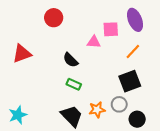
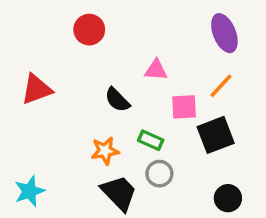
pink square: (111, 29) -> (184, 107), moved
green rectangle: (74, 84) -> (151, 140), moved
gray circle: (119, 104) -> (159, 174), moved
orange star: (97, 110) -> (105, 151), moved

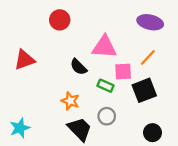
purple ellipse: (224, 33) -> (150, 22), turned -55
pink triangle: (156, 70) -> (104, 47), size x1.6
green rectangle: (151, 140) -> (106, 86), moved
orange star: (105, 151) -> (70, 101), turned 30

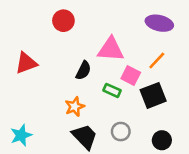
black semicircle: (79, 67) -> (83, 70), turned -108
pink square: (123, 72) -> (131, 75), turned 30
orange star: (70, 101) -> (75, 107), turned 30
gray circle: (107, 116) -> (121, 132), moved

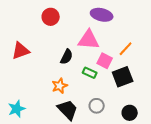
purple ellipse: (159, 23) -> (102, 15), moved

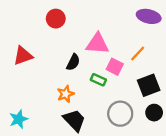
purple ellipse: (102, 15) -> (149, 16), moved
black square: (123, 77) -> (149, 85), moved
gray circle: (97, 106) -> (120, 114), moved, size x1.5
black circle: (130, 113) -> (154, 113), moved

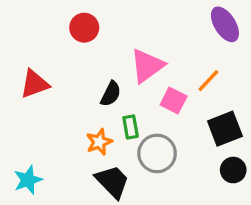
purple ellipse: (149, 16) -> (225, 24), turned 45
pink triangle: (97, 44) -> (147, 66), turned -40
green rectangle: (98, 80) -> (131, 127), moved, turned 56
gray circle: (120, 114) -> (157, 153), moved

